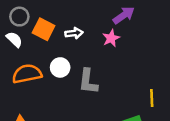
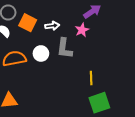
gray L-shape: (88, 81) -> (65, 48), moved
yellow line: (152, 98) -> (91, 78), moved

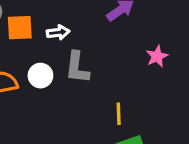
orange square: (28, 23) -> (20, 28), turned -30
pink star: (82, 30) -> (157, 56), moved

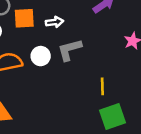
gray L-shape: (77, 68) -> (70, 50), turned 68

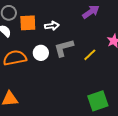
yellow line: (102, 86) -> (90, 55), moved, turned 48

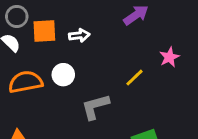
gray L-shape: (64, 48) -> (95, 107), moved

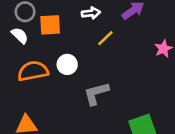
white arrow: (79, 35) -> (91, 13), moved
yellow line: (135, 78) -> (105, 38), moved

